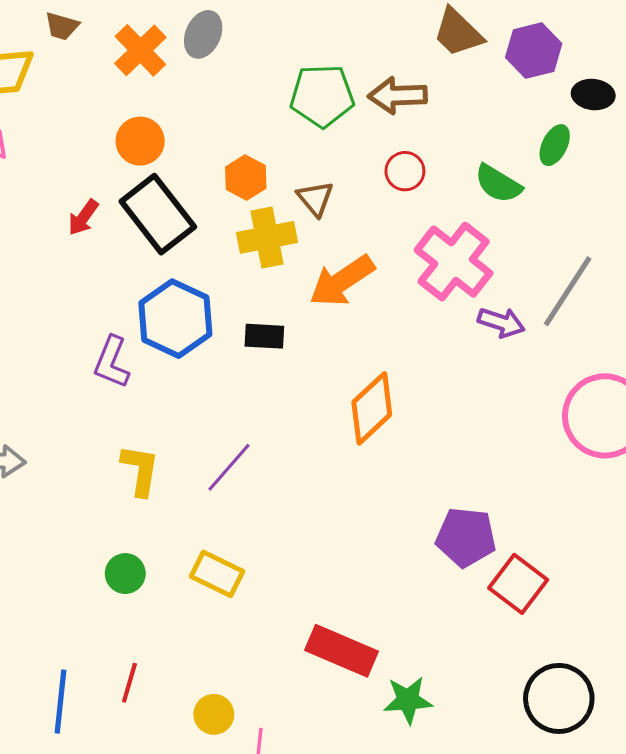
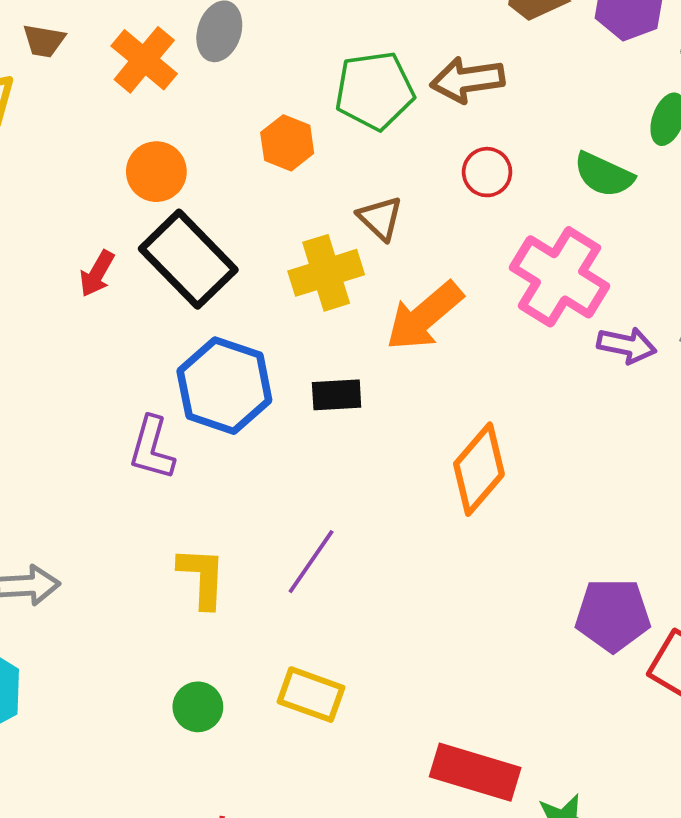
orange hexagon: (246, 178) -> (287, 143), moved

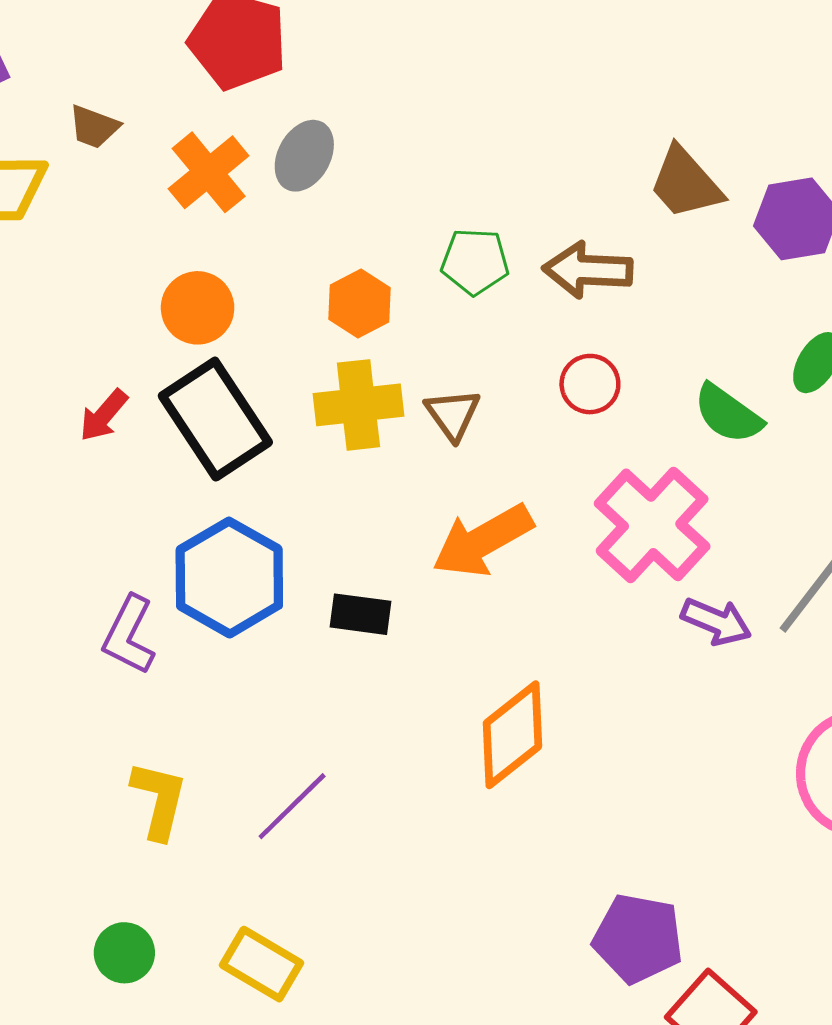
green pentagon: (374, 91) -> (475, 262), size x0.7
yellow cross: (326, 273) -> (358, 405), moved

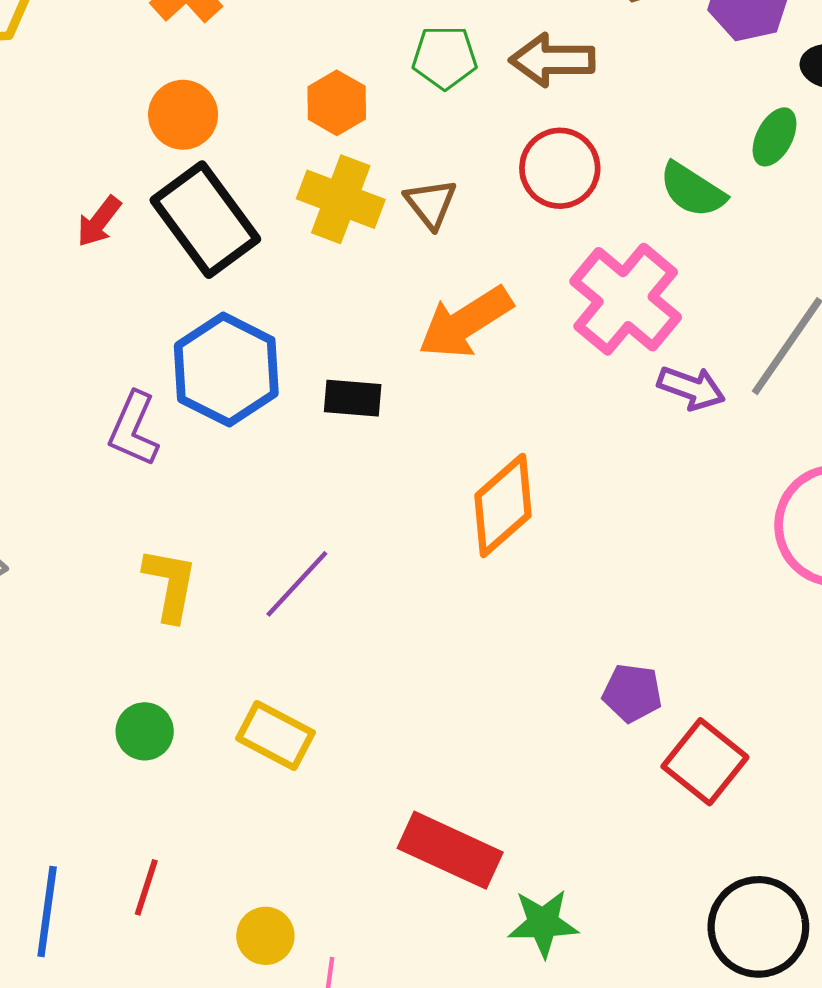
red circle: (590, 384) -> (560, 168), size x1.4
yellow cross: (358, 405) -> (341, 199), turned 30
purple pentagon: (638, 938) -> (632, 693), size x0.7

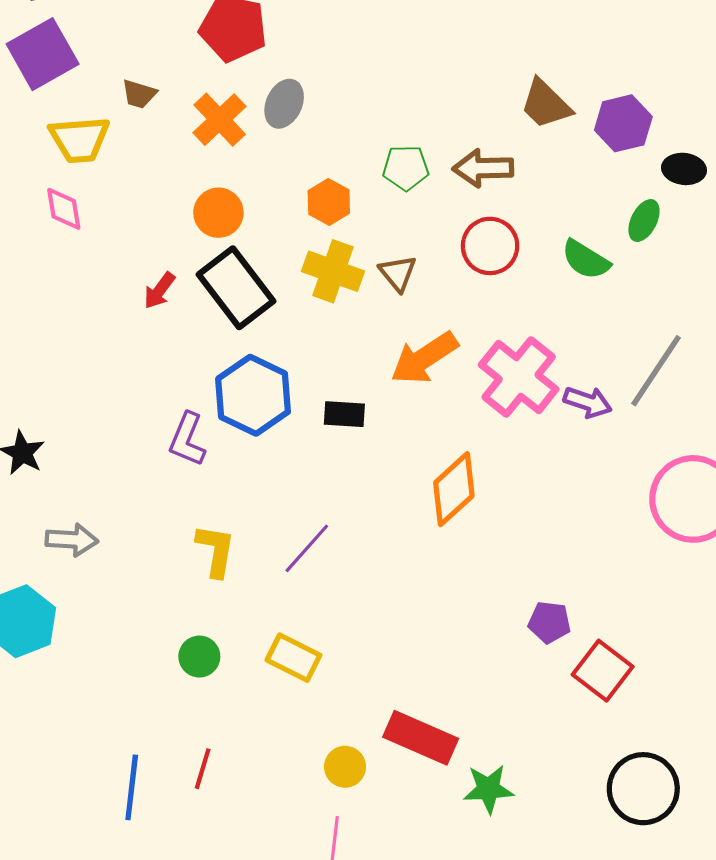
pink cross: (626, 299) -> (519, 377), moved
yellow circle: (265, 936) -> (345, 767), moved

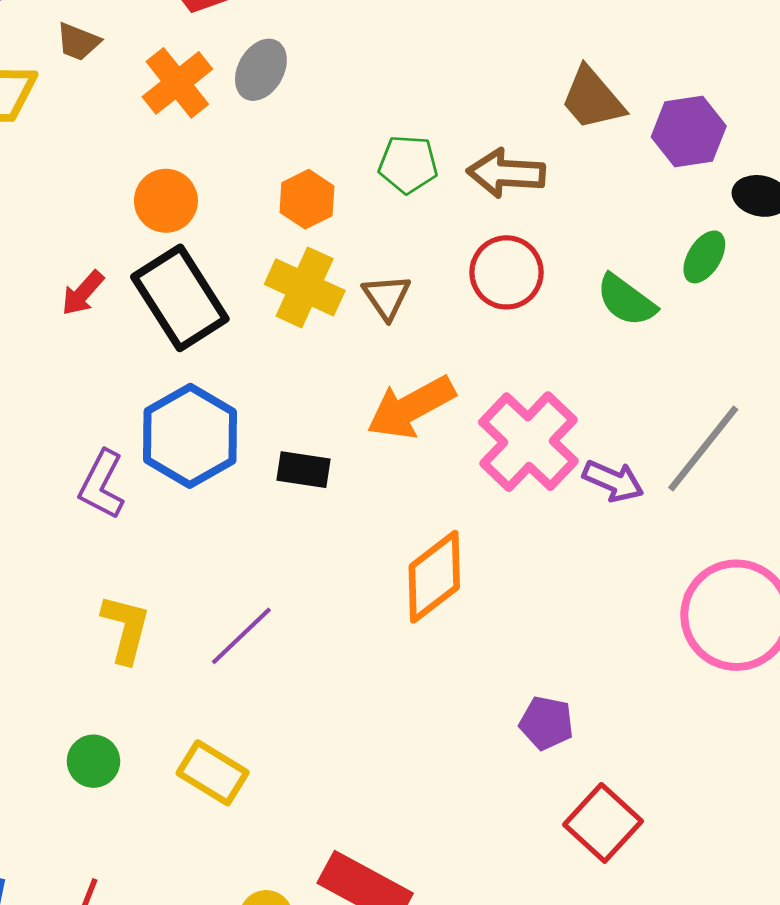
purple pentagon: (549, 622) -> (546, 723), moved

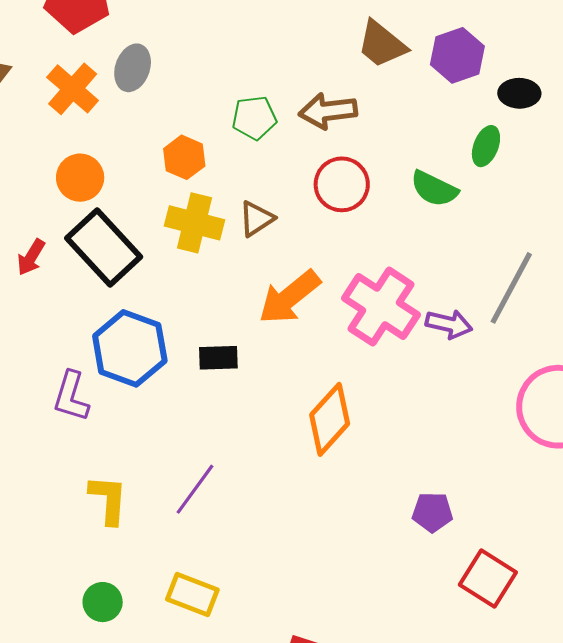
brown triangle: (387, 297) -> (256, 219), turned 42

